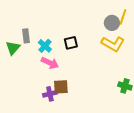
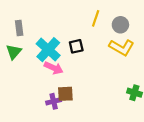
yellow line: (123, 17) -> (96, 18), moved
gray rectangle: (26, 36) -> (19, 28), moved
cyan cross: (45, 46) -> (48, 50), size x1.6

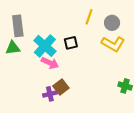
gray rectangle: (19, 28) -> (18, 26), size x1.5
green triangle: (14, 52) -> (13, 48), turned 42
brown square: (65, 94) -> (61, 87), turned -35

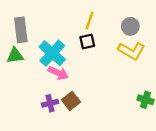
yellow line: (89, 17) -> (90, 21), moved
black square: (71, 43) -> (87, 42), moved
purple cross: (50, 94) -> (50, 103), moved

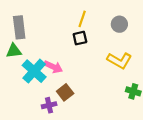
yellow L-shape: (131, 51) -> (119, 60), moved
cyan cross: (52, 53) -> (34, 71), moved
purple cross: (50, 103) -> (49, 105), moved

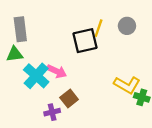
yellow line: (82, 19) -> (99, 28), moved
black square: (80, 38) -> (85, 41), size x1.6
yellow L-shape: (119, 60) -> (127, 85), moved

